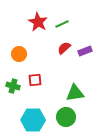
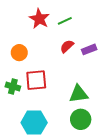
red square: (35, 80) -> (36, 80), size x1.5
green circle: (66, 117) -> (81, 119), moved

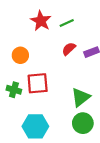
green triangle: (79, 94) -> (81, 97), turned -30

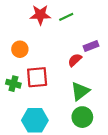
red star: (41, 21) -> (40, 15), turned -30
red semicircle: (69, 49) -> (75, 60), moved

